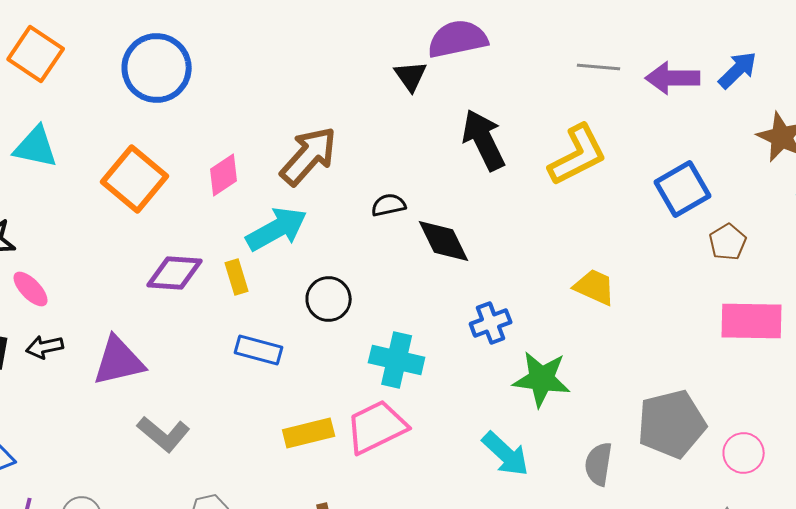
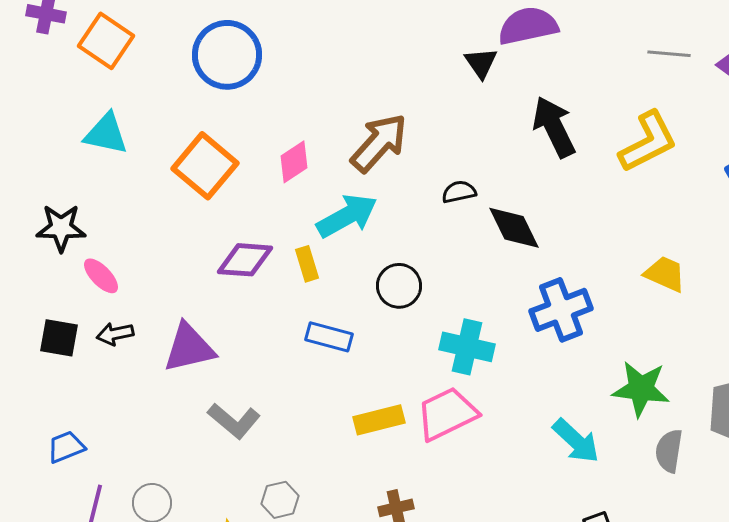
blue cross: (491, 323) -> (561, 310), size x1.5
green star: (542, 379) -> (641, 389), moved

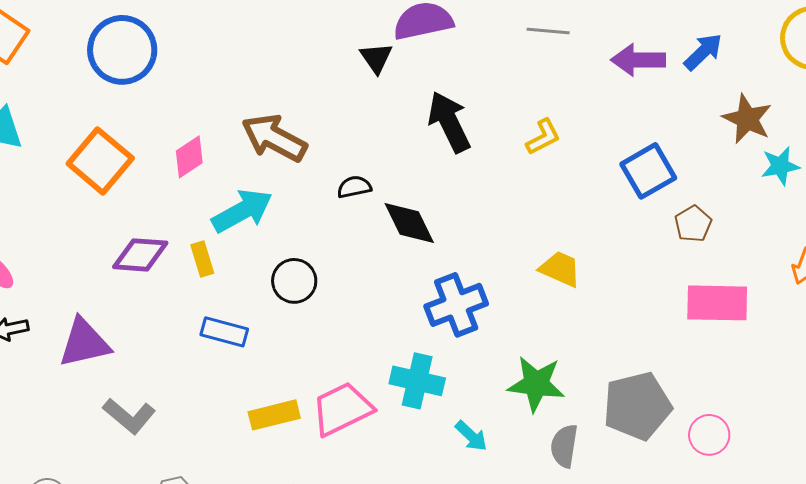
gray line: (669, 54) -> (548, 31), moved
yellow L-shape: (648, 142) -> (543, 137), size x0.6
brown arrow: (379, 143) -> (274, 138), turned -104
cyan cross: (467, 347) -> (417, 381), moved
cyan arrow: (576, 441) -> (471, 436), size x0.7

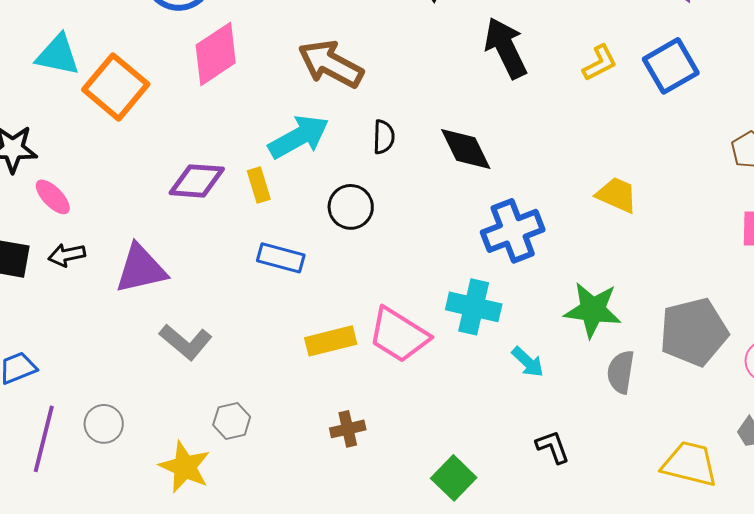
pink diamond: (189, 157) -> (216, 54), moved, size x1.5
orange square: (100, 161) -> (116, 87), moved
blue square: (648, 171) -> (671, 66), moved
black semicircle: (354, 187) -> (384, 137), moved, turned 104
pink trapezoid: (342, 409) -> (399, 335), turned -122

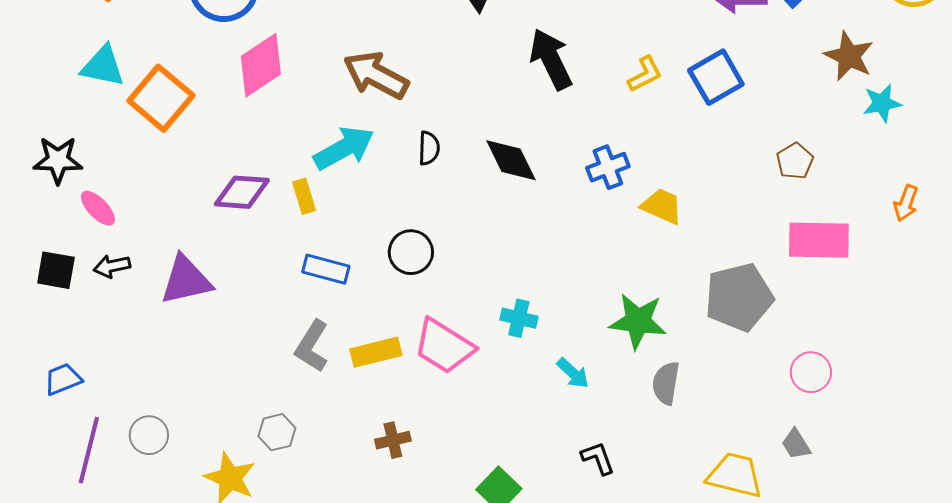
black circle: (351, 207) -> (411, 252), moved
blue cross: (513, 231) -> (608, 167), moved, size x0.7
cyan cross: (474, 307) -> (519, 318), size x0.7
gray pentagon: (694, 332) -> (739, 297), moved
gray L-shape: (186, 342) -> (312, 346), moved, turned 82

